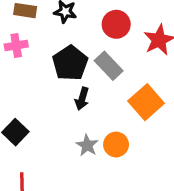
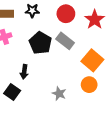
black arrow: (82, 99) -> (24, 72), moved
orange circle: (116, 145) -> (89, 85), moved

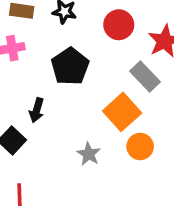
gray rectangle: (65, 41) -> (145, 77), moved
orange square: (92, 60) -> (122, 112), moved

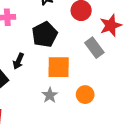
orange square: (122, 112) -> (59, 67), moved, turned 35

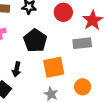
gray rectangle: (94, 48) -> (82, 43), turned -48

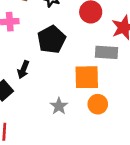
orange square: (54, 67) -> (87, 77), moved

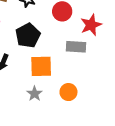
orange square: (87, 77) -> (41, 66), moved

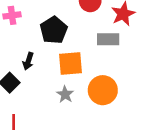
orange circle: (68, 92) -> (103, 90), size x1.5

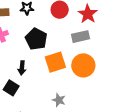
orange circle: (103, 90) -> (83, 65), moved
gray star: (65, 94) -> (59, 100), moved

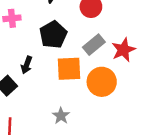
red star: (88, 14) -> (123, 50), moved
gray rectangle: (80, 37) -> (94, 45), moved, turned -42

